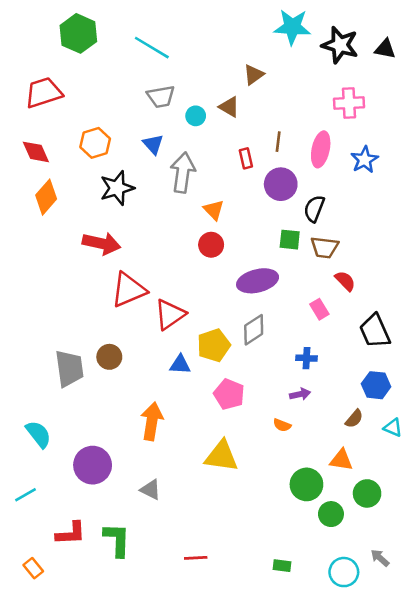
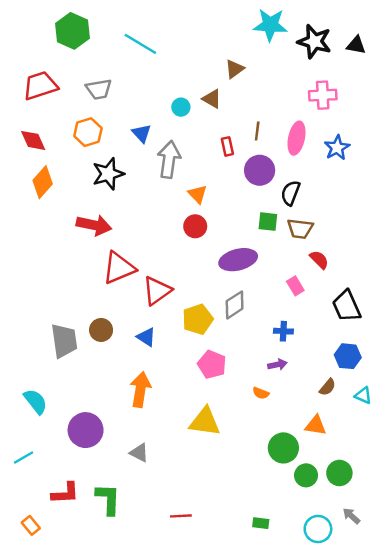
gray trapezoid: (161, 97) -> (99, 89), moved
blue triangle: (180, 365) -> (146, 337), moved, turned 30
green circle: (367, 493) -> (339, 473), moved

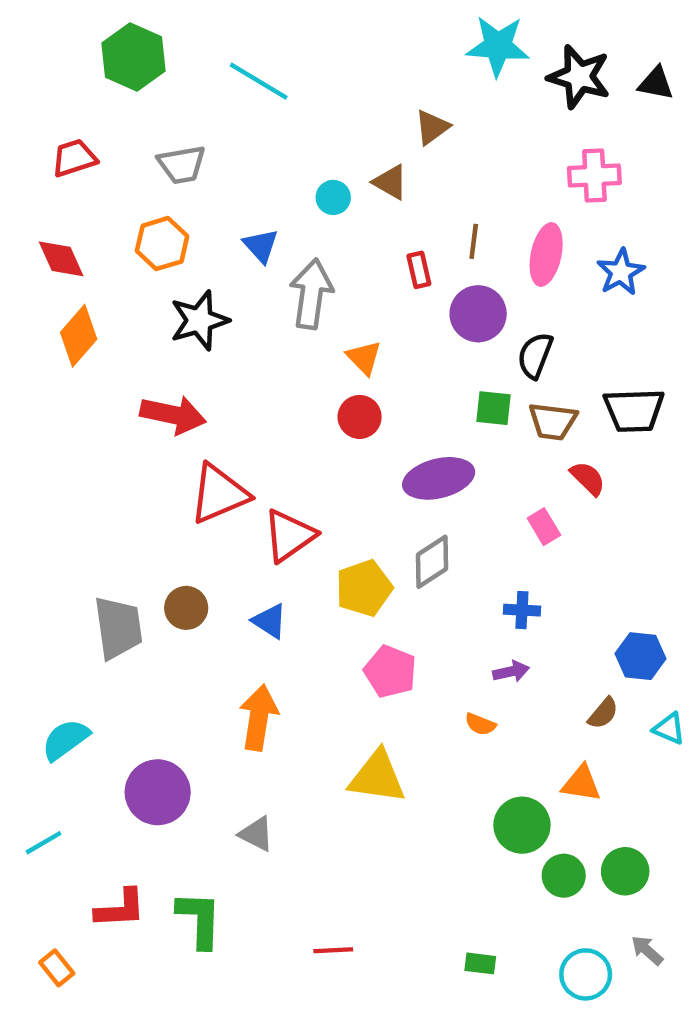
red trapezoid: (40, 86) -> (74, 158), size x0.7
black trapezoid: (347, 306) -> (634, 410), moved, turned -68
cyan semicircle: (35, 401) -> (65, 740), turned -88

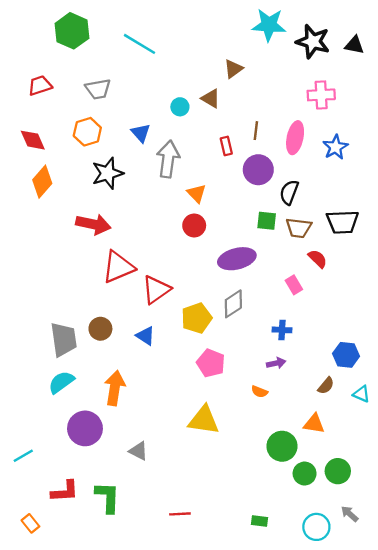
orange arrow: (259, 718) -> (115, 388), moved
cyan semicircle: (65, 740) -> (61, 382), moved

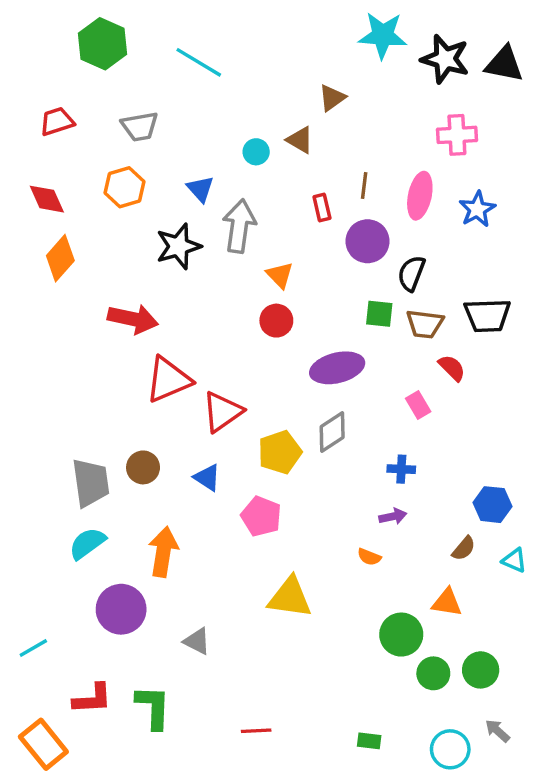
black triangle: (354, 45) -> (504, 64), size x1.4
black star: (108, 173) -> (178, 246), moved
pink pentagon: (211, 363) -> (261, 516), moved
orange rectangle: (30, 523) -> (43, 744), size x1.8

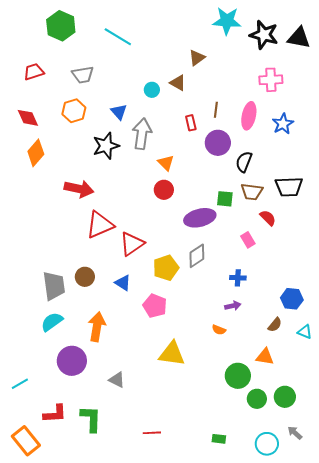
green square: (379, 314) -> (225, 199), moved

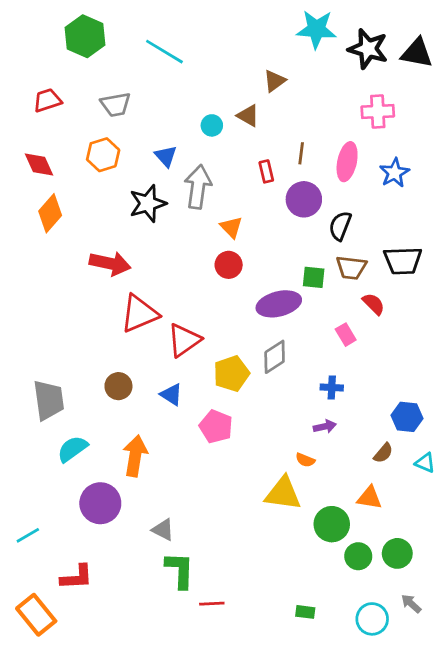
gray trapezoid: (54, 286) -> (49, 400), moved
yellow triangle: (172, 354) -> (283, 493), moved
green L-shape: (91, 419) -> (180, 570), moved

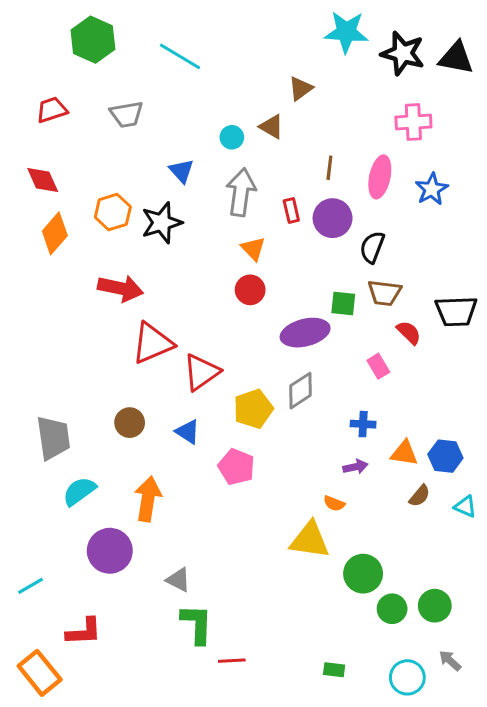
orange hexagon: (103, 155) -> (113, 212), moved
red rectangle: (266, 171) -> (291, 211), moved
gray arrow: (198, 187) -> (241, 192), moved
black trapezoid: (403, 261) -> (456, 311), moved
orange triangle: (369, 498) -> (404, 453), moved

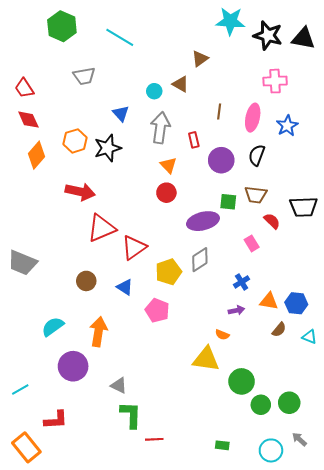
red trapezoid: (52, 110) -> (24, 88), moved, turned -105
purple circle: (333, 218) -> (221, 160), moved
black semicircle: (372, 247) -> (257, 155), moved
blue cross: (363, 424) -> (242, 282), turned -35
gray trapezoid: (53, 438) -> (22, 263), moved, turned 120

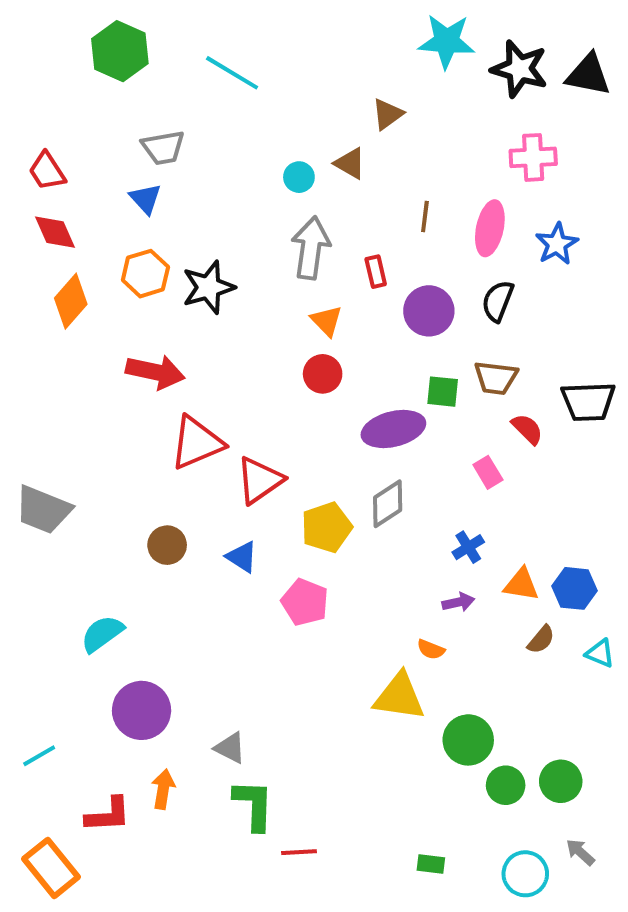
blue triangle: (121, 114) -> (145, 199), moved
orange arrow: (98, 332) -> (163, 789), moved, size x0.7

